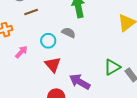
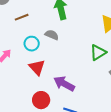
brown line: (31, 12) -> (22, 17), moved
green triangle: (112, 67) -> (98, 52), moved

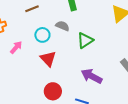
green triangle: (98, 52) -> (85, 40), moved
purple arrow: (64, 84) -> (92, 76), moved

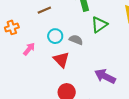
gray semicircle: (62, 26) -> (76, 40), moved
green triangle: (85, 40) -> (99, 25), moved

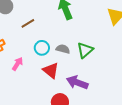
green triangle: (99, 25) -> (85, 50), moved
purple arrow: (105, 76) -> (77, 83), moved

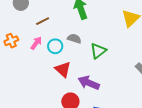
gray semicircle: (63, 49) -> (74, 39), moved
pink arrow: (17, 64) -> (36, 43), moved

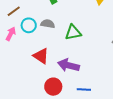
cyan circle: (55, 46) -> (29, 25), moved
green triangle: (98, 51) -> (73, 32), turned 36

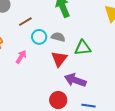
pink arrow: (11, 34) -> (21, 57), moved
red triangle: (41, 56) -> (59, 59), moved, turned 30

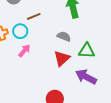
cyan circle: (39, 37) -> (20, 31), moved
purple arrow: (75, 80) -> (86, 77), moved

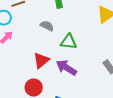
red triangle: (62, 58) -> (41, 60), moved

